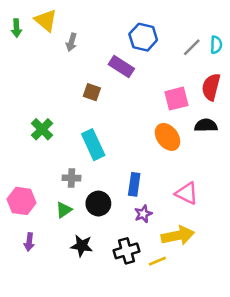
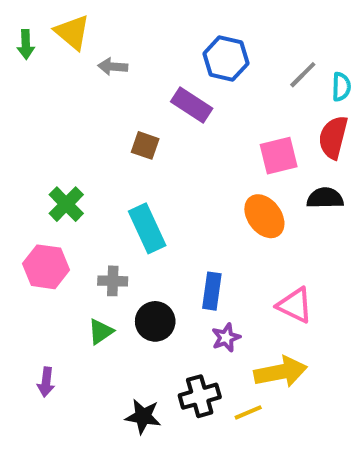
gray arrow: (71, 42) -> (113, 67), turned 78
cyan semicircle: (216, 45) -> (341, 87), moved
pink hexagon: (22, 201) -> (46, 267), moved
black star: (82, 246) -> (143, 416), moved

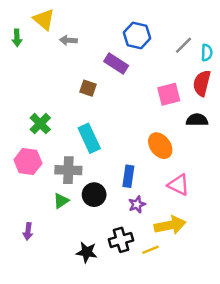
green arrow: (26, 44) -> (17, 38), moved
orange ellipse: (264, 216) -> (160, 146), moved
gray cross: (113, 281) -> (68, 170), size x1.5

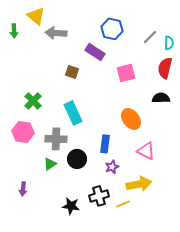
gray arrow: (68, 40) -> (56, 33), size x1.5
pink square: (169, 94) -> (126, 73), moved

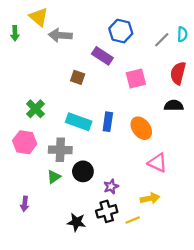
cyan semicircle: (169, 43) -> (182, 34), moved
cyan rectangle: (73, 113) -> (79, 122), turned -45
blue rectangle: (105, 144) -> (108, 122), moved
purple star: (112, 167) -> (111, 187), moved
yellow arrow: (139, 184) -> (150, 198), size x0.7

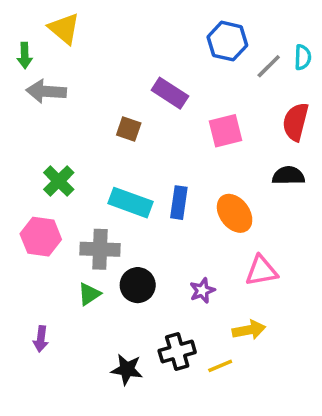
blue hexagon: (121, 31) -> (227, 41), moved
gray arrow: (60, 35) -> (46, 91), moved
pink triangle: (157, 163) -> (261, 271), turned -36
purple star: (111, 187) -> (202, 290), moved

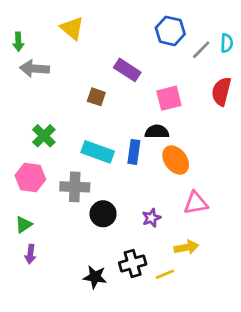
yellow triangle: (64, 29) -> (72, 28), moved
black semicircle: (288, 176) -> (157, 132), moved
green triangle: (89, 294) -> (24, 225), moved

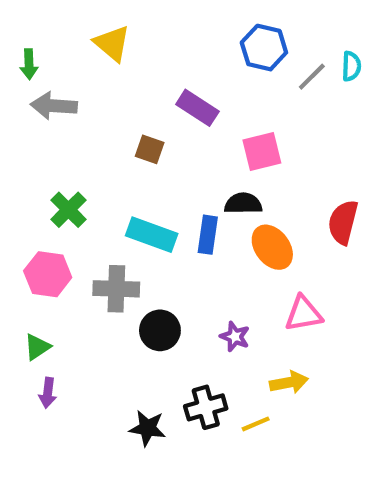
red semicircle: (221, 91) -> (343, 222), moved
purple star: (151, 218) -> (235, 337), turned -30

